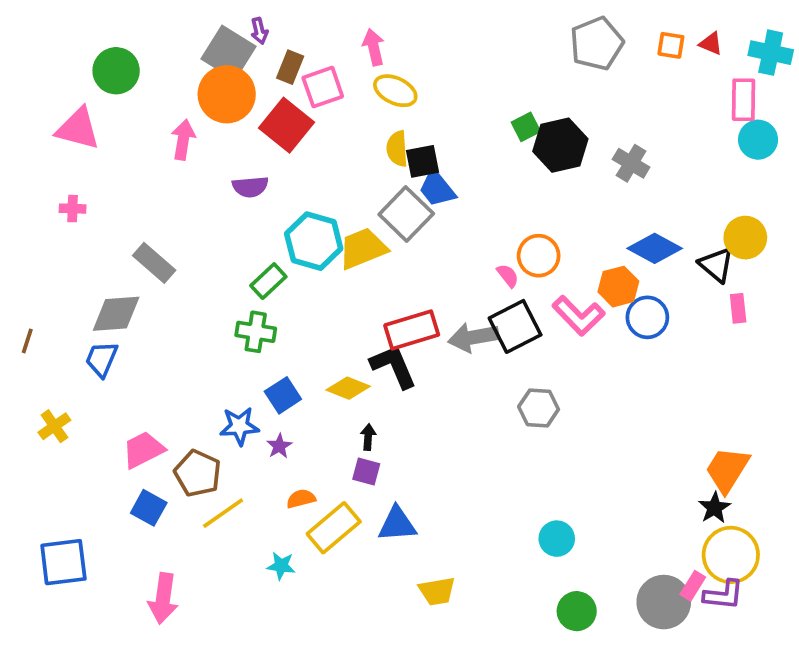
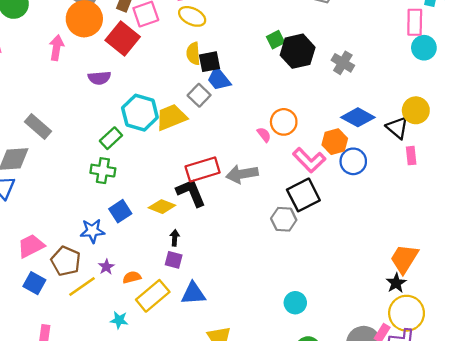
gray square: (406, 214) -> (199, 95), size x0.7
black square: (515, 326) -> (303, 195), moved
purple star: (279, 446) -> (106, 267), moved

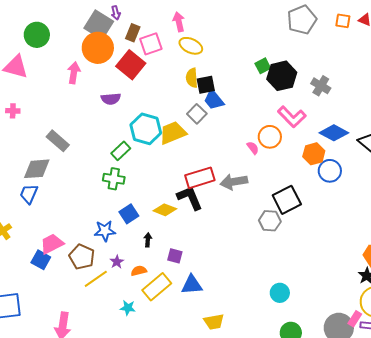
pink L-shape: (309, 160) -> (292, 117), moved
black arrow: (175, 238) -> (148, 240), moved
blue square: (34, 283) -> (41, 260), moved

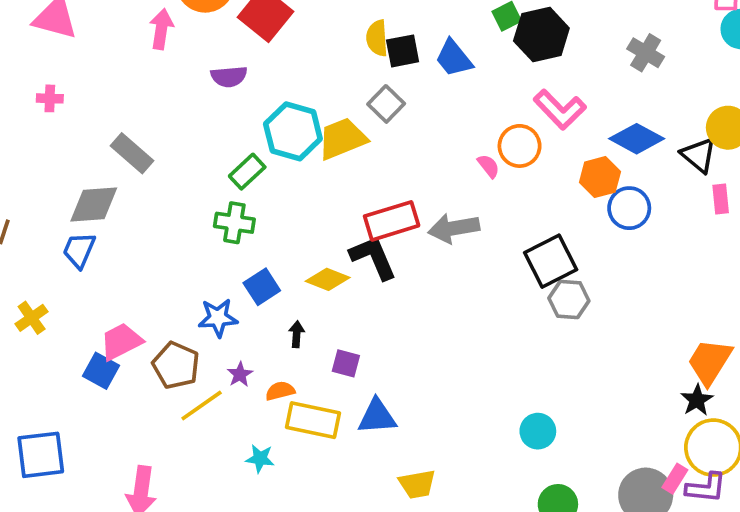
gray cross: (321, 86) -> (646, 53), moved
blue trapezoid: (214, 100) -> (454, 58), moved
gray hexagon: (270, 221) -> (569, 300), moved
yellow rectangle: (157, 287) -> (313, 420), turned 52

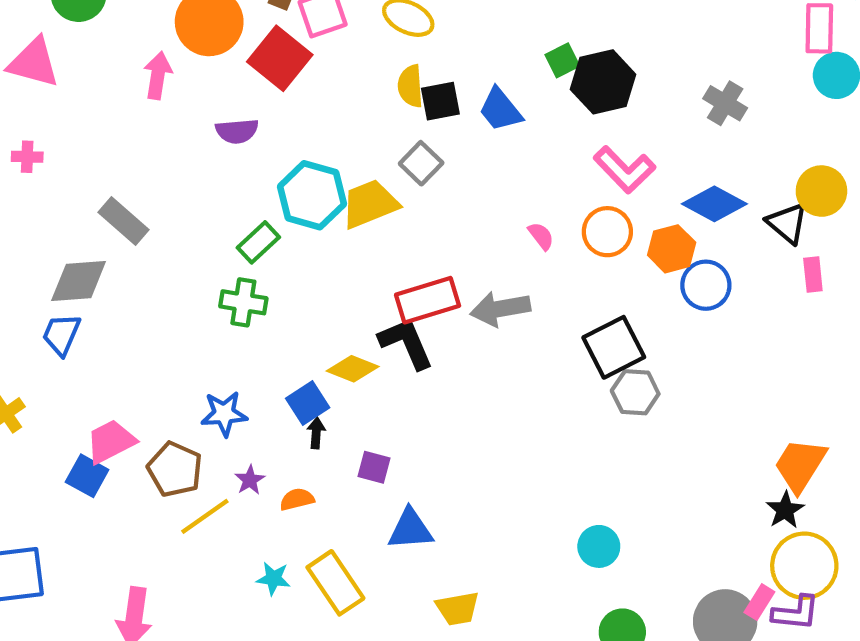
orange circle: (520, 146) -> (607, 232), moved
blue square: (262, 287) -> (308, 403), moved
yellow rectangle: (313, 420) -> (335, 583), moved, turned 44

